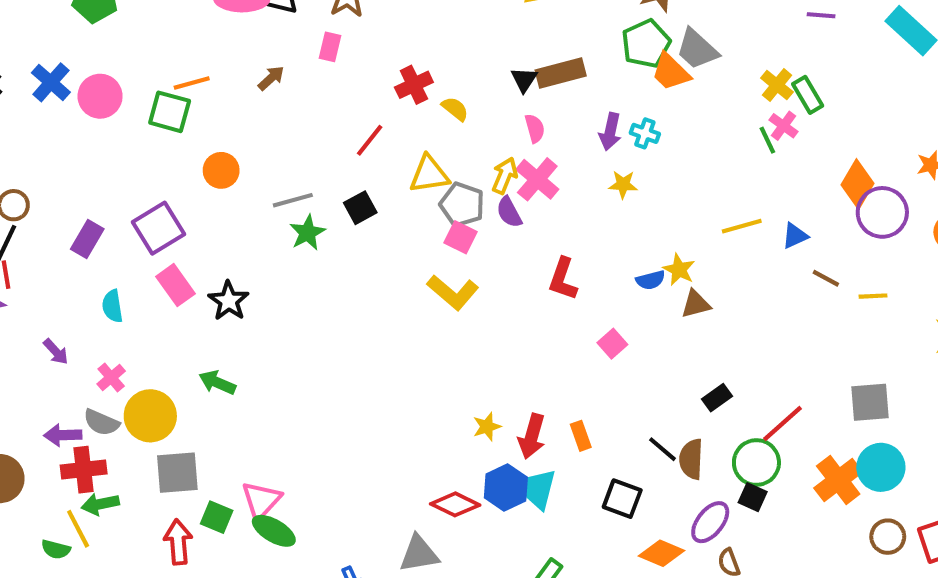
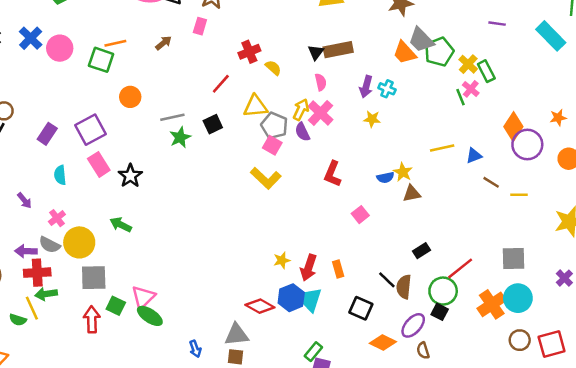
green pentagon: (646, 44) -> (439, 52), moved

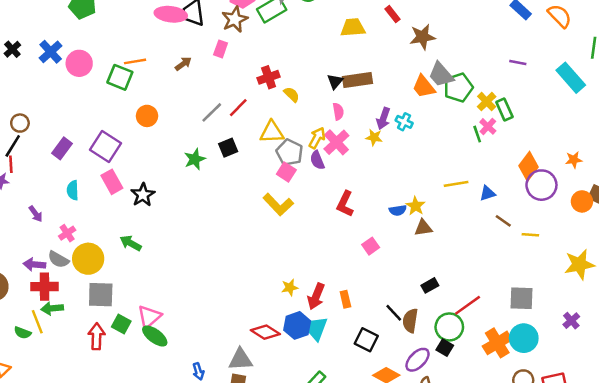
gray line: (172, 117) -> (212, 112), moved, turned -35
yellow star: (372, 119) -> (374, 137), moved
purple square: (91, 130) -> (106, 146), turned -32

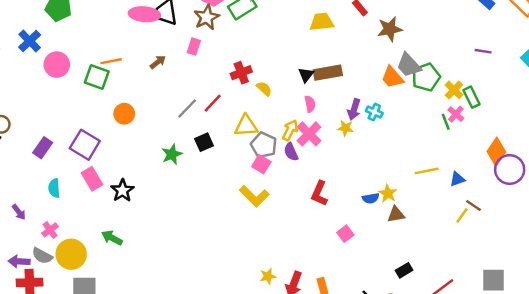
blue cross: (51, 52) -> (30, 41), moved
yellow line: (530, 235) -> (462, 215), moved, turned -56

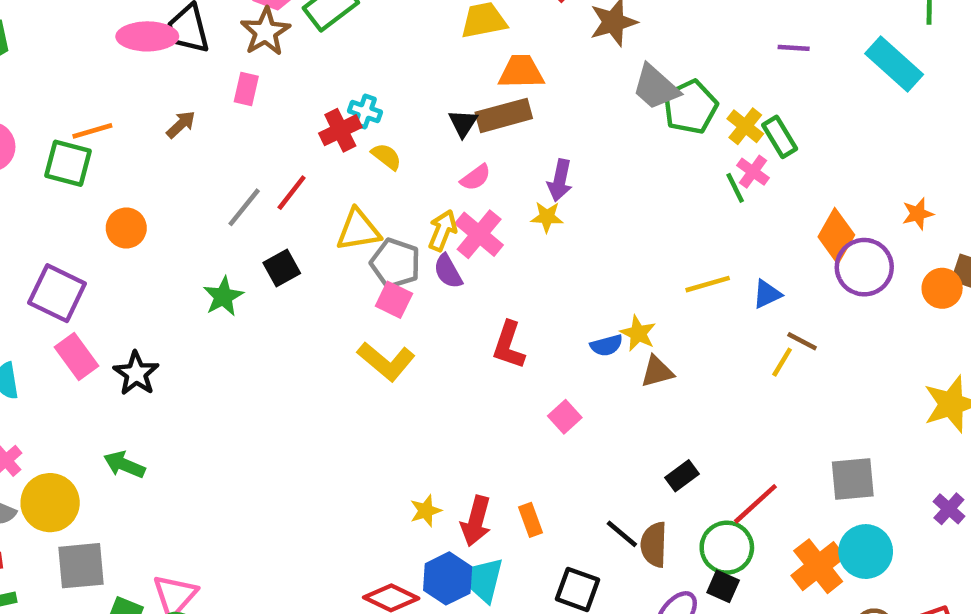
orange trapezoid: (392, 77) -> (521, 72), moved, turned 135
pink semicircle: (310, 104) -> (476, 177), turned 70
cyan cross: (374, 112) -> (365, 112), moved

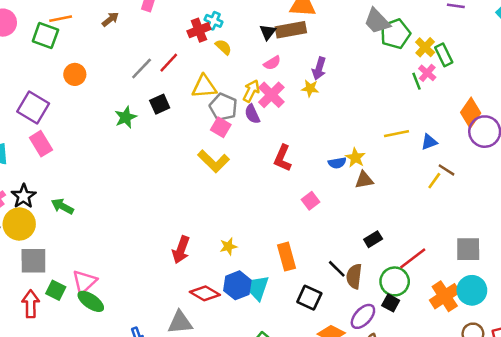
black star: (136, 373) -> (24, 196), moved
orange rectangle: (531, 520) -> (286, 257), size x1.5
red arrow: (476, 521) -> (181, 250), moved

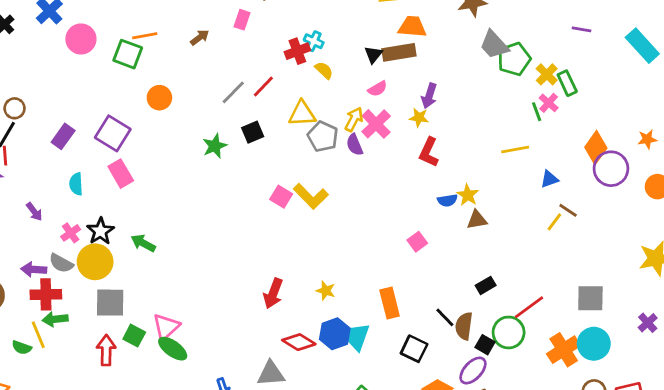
pink square: (221, 127) -> (281, 197), moved
yellow line: (397, 134) -> (515, 149), moved
red L-shape: (283, 158) -> (429, 152), moved
yellow star: (228, 246) -> (326, 291), turned 30
black square: (391, 303) -> (485, 345), moved

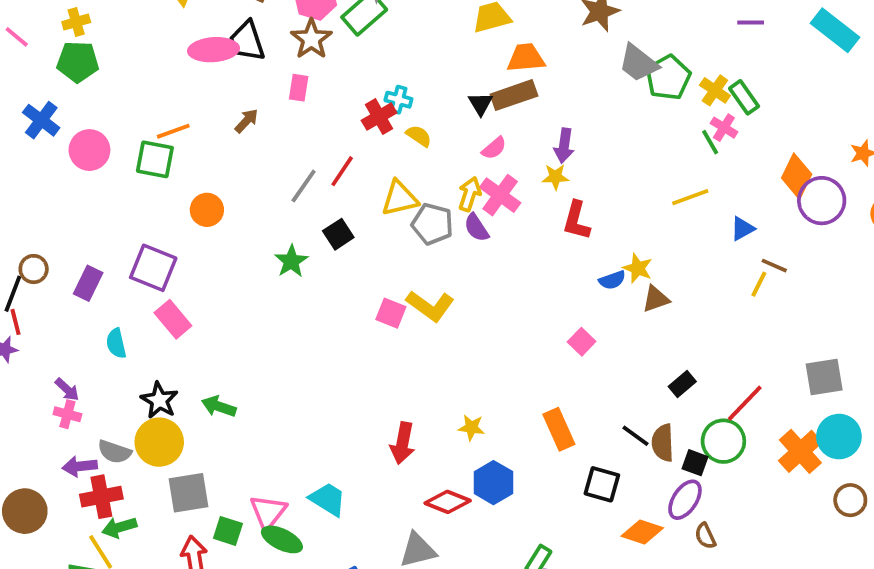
brown circle: (15, 108) -> (34, 269), moved
pink cross: (71, 233) -> (67, 414), moved, turned -30
cyan trapezoid: (357, 337) -> (328, 499), moved, turned 112

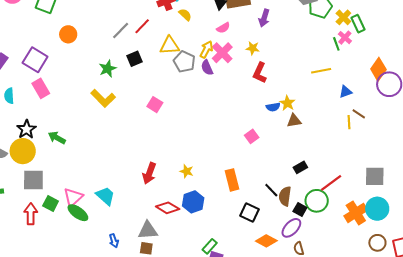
purple arrow: (564, 146) -> (264, 18), moved
yellow line: (759, 284) -> (349, 122), turned -40
yellow L-shape: (430, 306) -> (103, 98), moved

